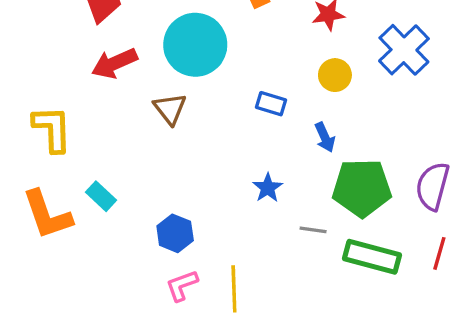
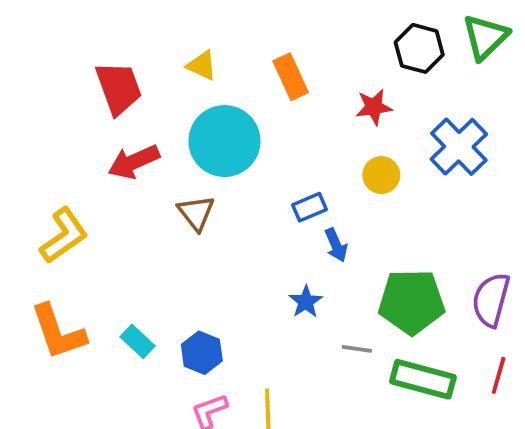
blue rectangle: (271, 104) -> (310, 207), turned -40
yellow L-shape: (52, 129) -> (64, 236), turned 57
blue arrow: (325, 137) -> (336, 245), moved
cyan rectangle: (101, 196) -> (138, 341), moved

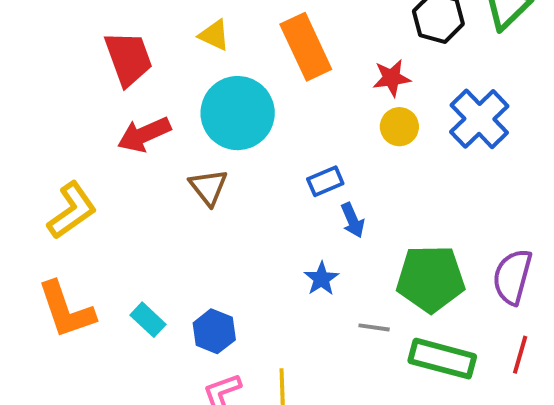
orange rectangle: (291, 77) -> (306, 47), size x1.4
yellow circle: (381, 175) -> (399, 127), moved

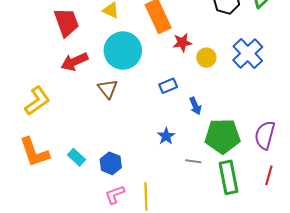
red star: (392, 78) -> (182, 42), moved
blue arrow: (353, 220) -> (195, 106), moved
green rectangle: (442, 359) -> (229, 177), turned 64

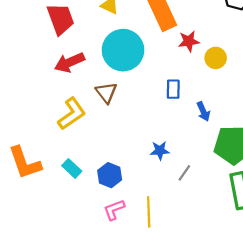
blue rectangle: (168, 86) -> (173, 89), turned -66
yellow L-shape: (37, 101) -> (72, 114), moved
blue star: (166, 136) -> (160, 151), moved, turned 30
gray line: (193, 161) -> (184, 173), moved, turned -63

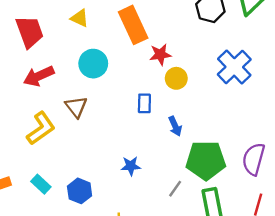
cyan circle: (123, 50) -> (93, 64), size x0.7
yellow circle: (216, 58) -> (176, 78), moved
gray line: (184, 173) -> (175, 189), moved

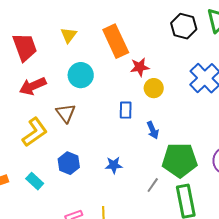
yellow triangle: (80, 18) -> (69, 35), turned 42
blue hexagon: (80, 191) -> (69, 163), moved

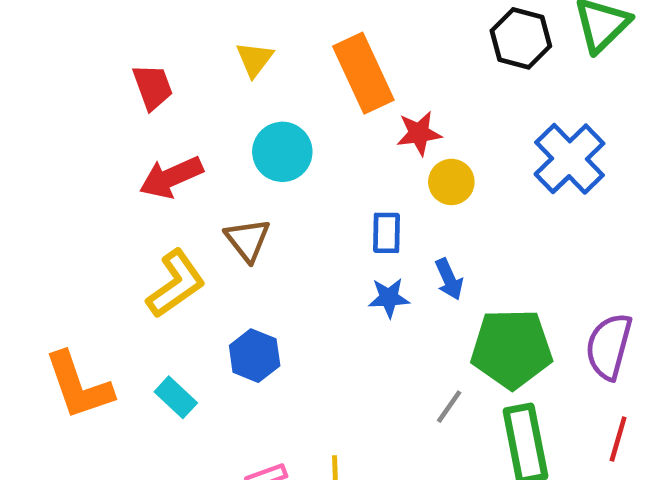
red trapezoid: (25, 47) -> (153, 87), size x0.7
blue star: (114, 165) -> (389, 298), moved

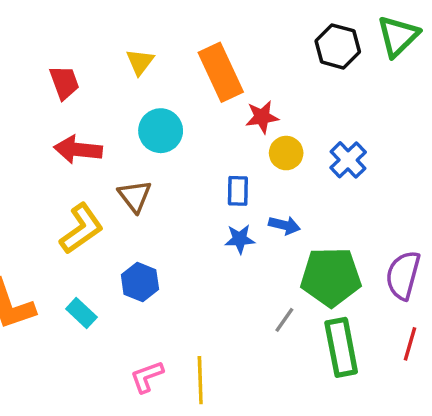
blue cross: (569, 159) -> (348, 160), moved, size x0.7
red arrow: (171, 177) -> (78, 150), turned 30
blue arrow: (449, 279) -> (284, 225), turned -52

